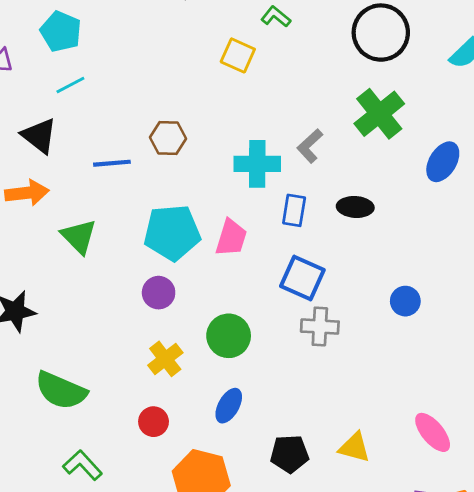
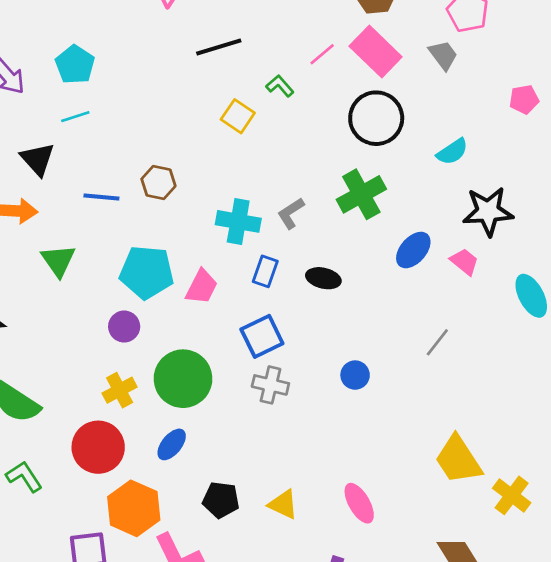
blue square: (302, 278) -> (262, 336), turned 30
green circle: (229, 336) -> (183, 379), size x1.4
red circle: (154, 422) -> (98, 447), size x1.8

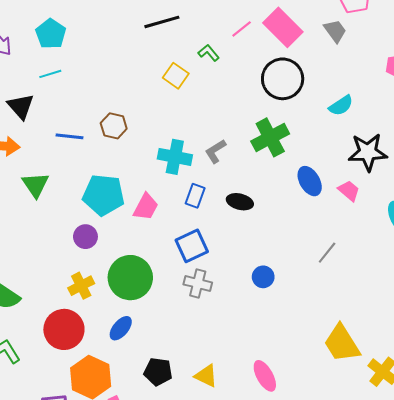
blue ellipse: (413, 250) -> (310, 181), turned -72

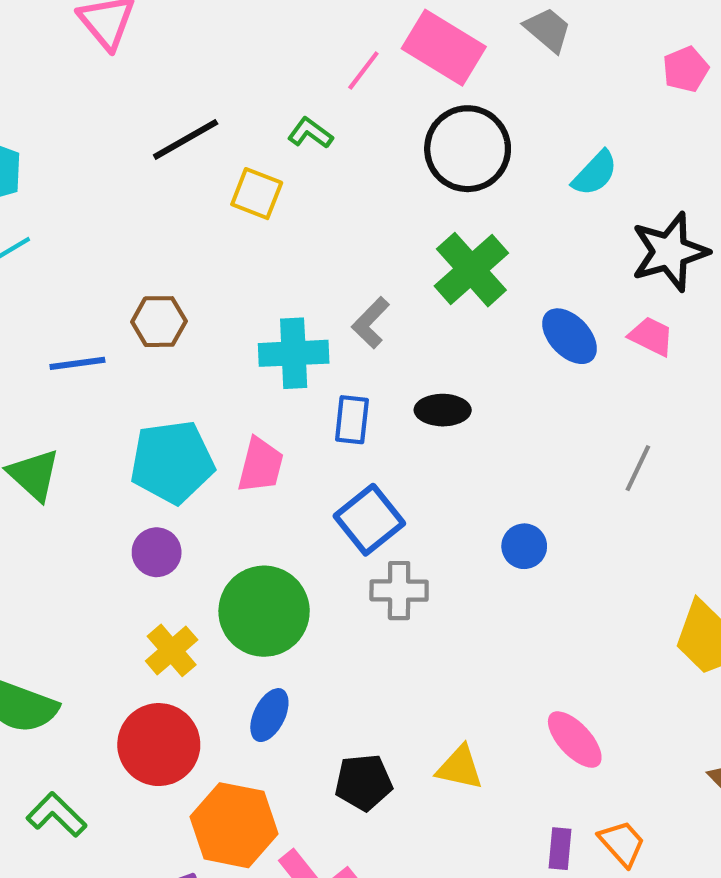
black line: (162, 22) -> (186, 139), moved

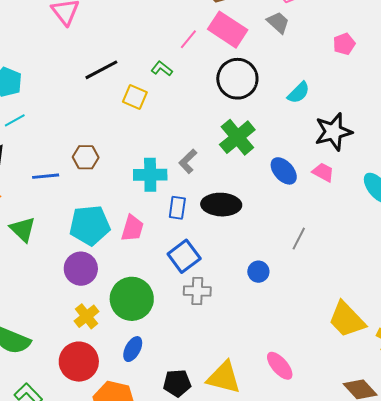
black ellipse: (443, 410) -> (221, 205), size x1.5
gray line: (638, 468) -> (299, 239), moved
purple circle: (157, 552) -> (81, 269), size x1.4
yellow triangle: (460, 768) -> (224, 377), size x1.5

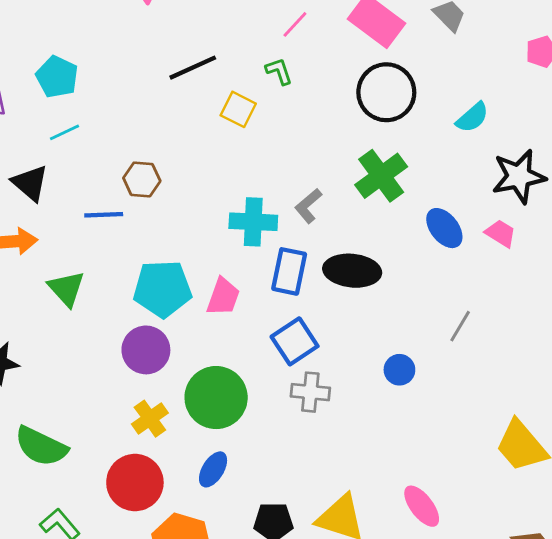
pink line: (188, 39) -> (295, 24), moved
green L-shape: (162, 69) -> (279, 71), turned 30
brown hexagon: (86, 157) -> (142, 180), moved
blue rectangle: (177, 208) -> (289, 271), size x1.4

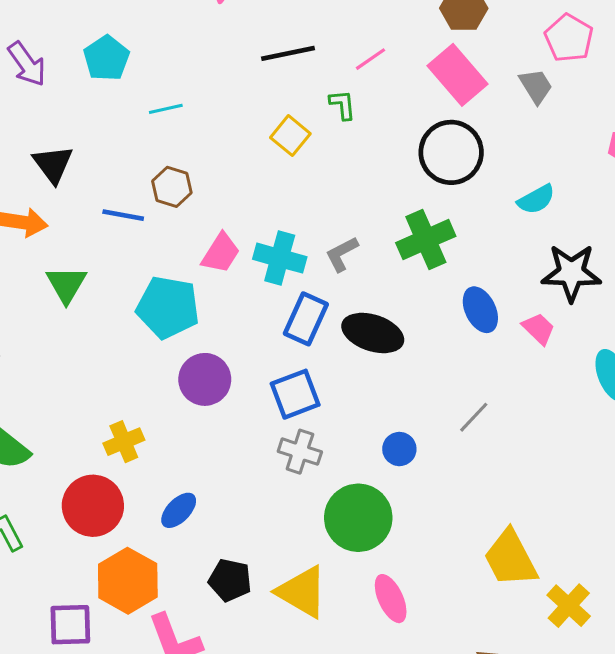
black line: (193, 68) -> (288, 53), moved
cyan line: (65, 132) -> (166, 109), moved
pink trapezoid: (223, 297) -> (221, 253), moved
purple circle: (146, 350) -> (205, 379), moved
green circle: (216, 398) -> (358, 518), moved

